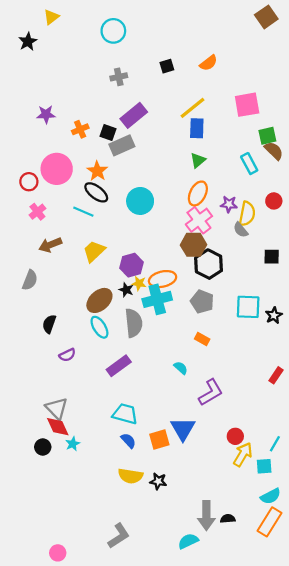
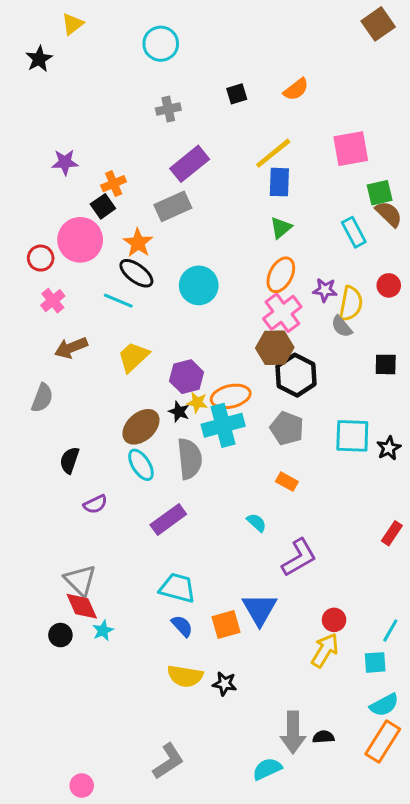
black square: (108, 133) -> (103, 206), moved, turned 35
yellow arrow: (243, 454) -> (325, 650), moved

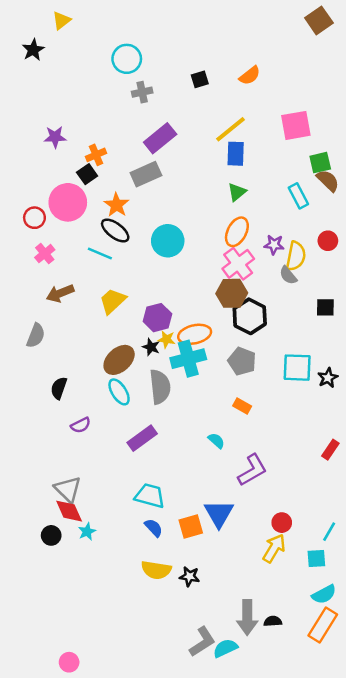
cyan circle: (161, 44) -> (127, 59), moved
gray L-shape: (168, 761) -> (202, 642), moved

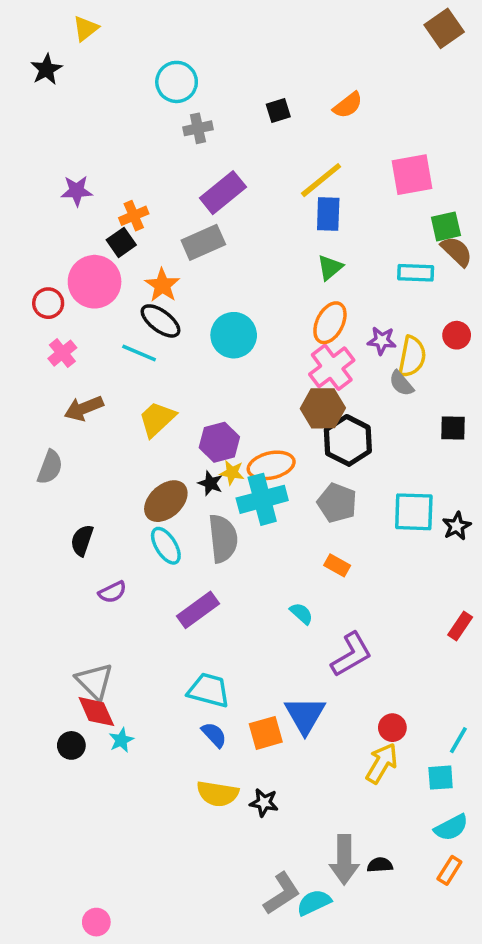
cyan rectangle: (298, 196) -> (416, 273), turned -60
orange rectangle: (323, 625) -> (449, 870), size x0.6

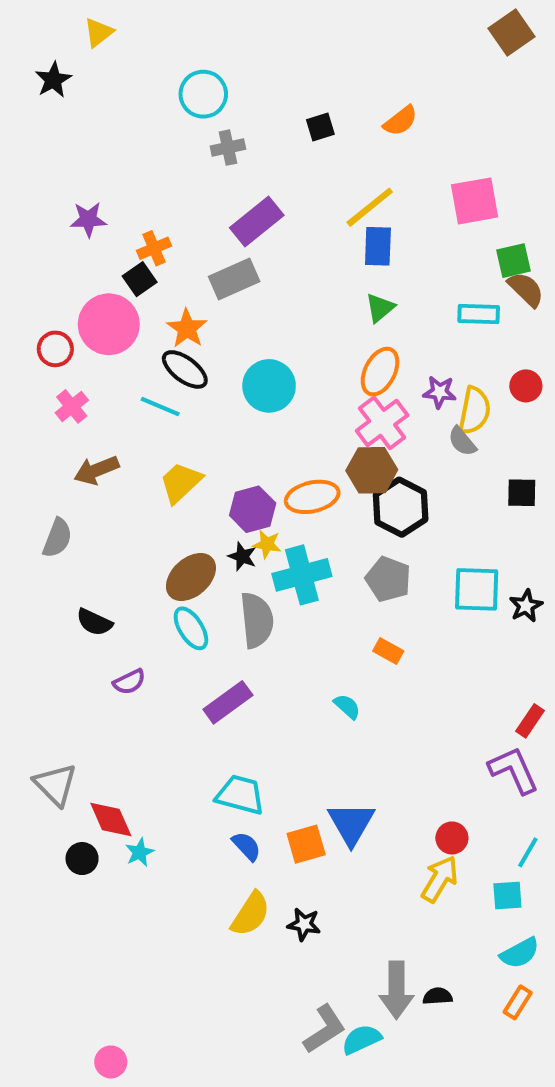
orange ellipse: (271, 465) -> (312, 497), moved
black semicircle: (82, 540) -> (94, 622), turned -84
purple L-shape: (351, 654) -> (514, 770), moved, turned -84
gray triangle: (95, 681) -> (55, 785), moved
yellow semicircle: (218, 794) -> (251, 914), turned -66

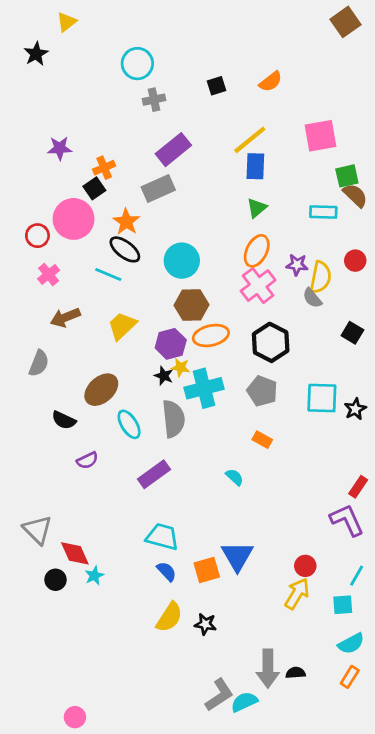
brown hexagon: (372, 470) -> (191, 305), moved
black square: (522, 493) -> (352, 333), turned 30
brown ellipse: (191, 577) -> (101, 390), moved

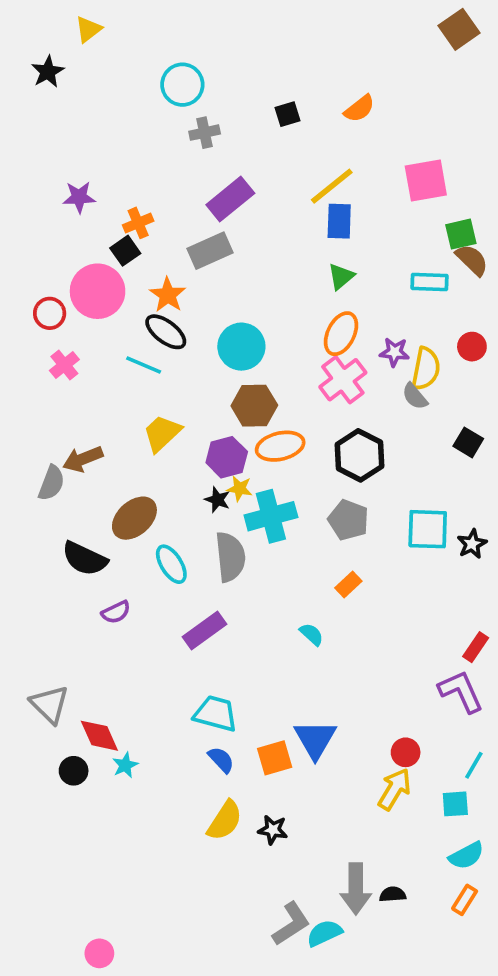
brown arrow: (65, 317) -> (83, 459), moved
black semicircle: (64, 420) -> (85, 559), size x1.4
orange rectangle: (262, 440) -> (348, 584), turned -72

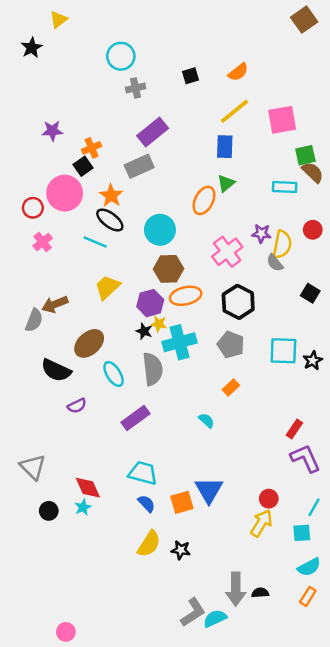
yellow line: (332, 186) -> (235, 111), moved
orange ellipse: (341, 334) -> (204, 200), moved
red rectangle: (476, 647) -> (294, 429), moved
red diamond: (99, 736) -> (88, 488), moved

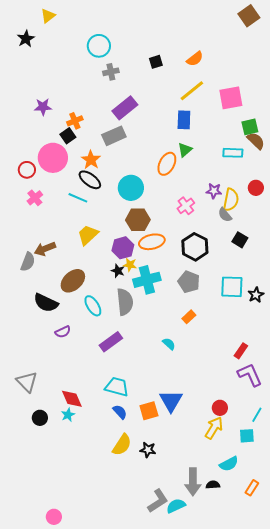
pink cross: (227, 252) -> (186, 206), size x0.7
black square: (310, 293) -> (240, 240), moved
cyan semicircle: (309, 567) -> (229, 464), moved

